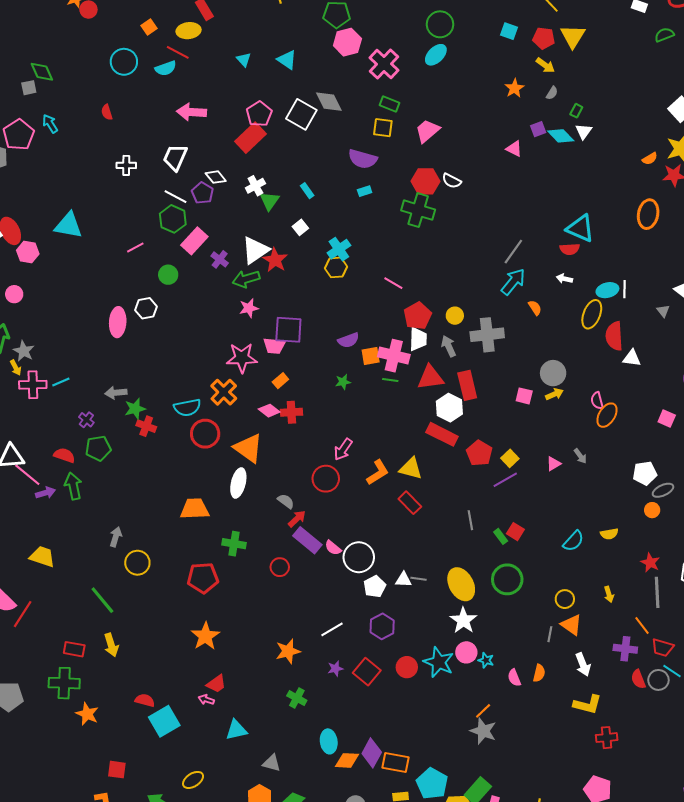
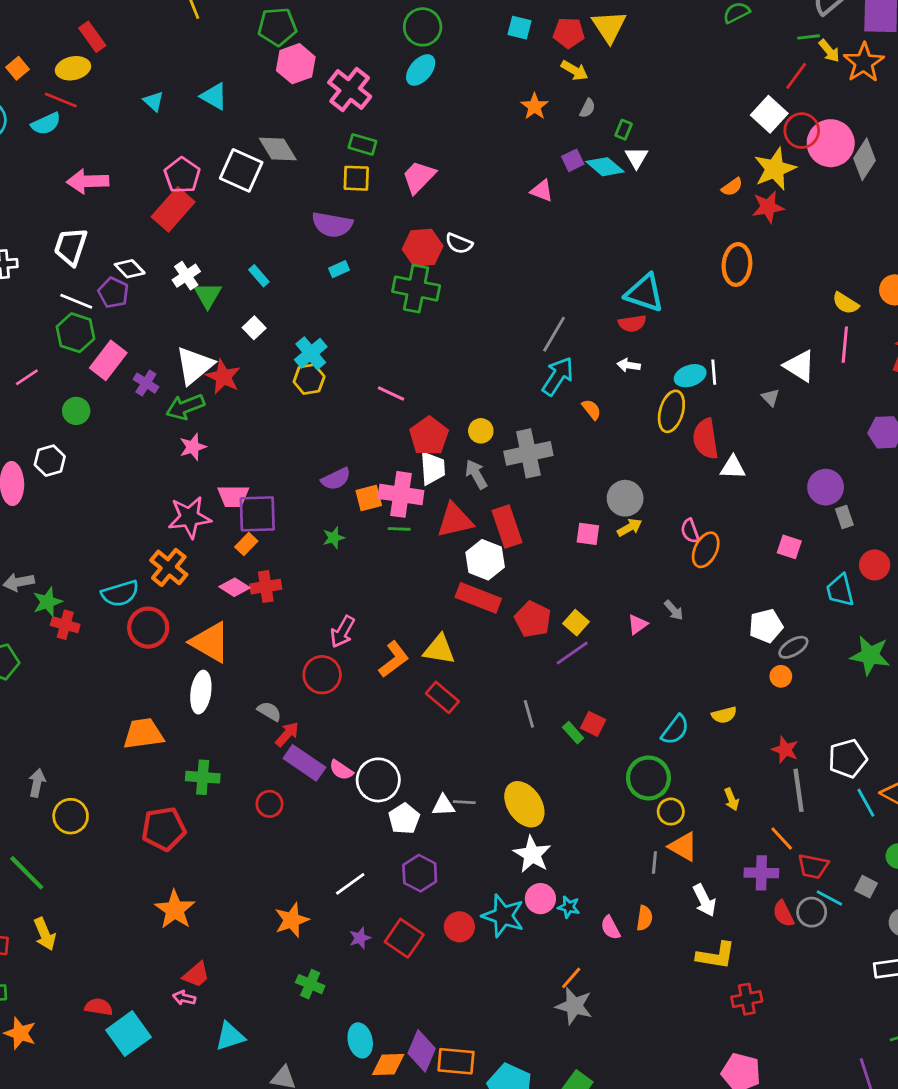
purple square: (288, 330) -> (257, 514), moved
green circle: (507, 579) -> (648, 778), moved

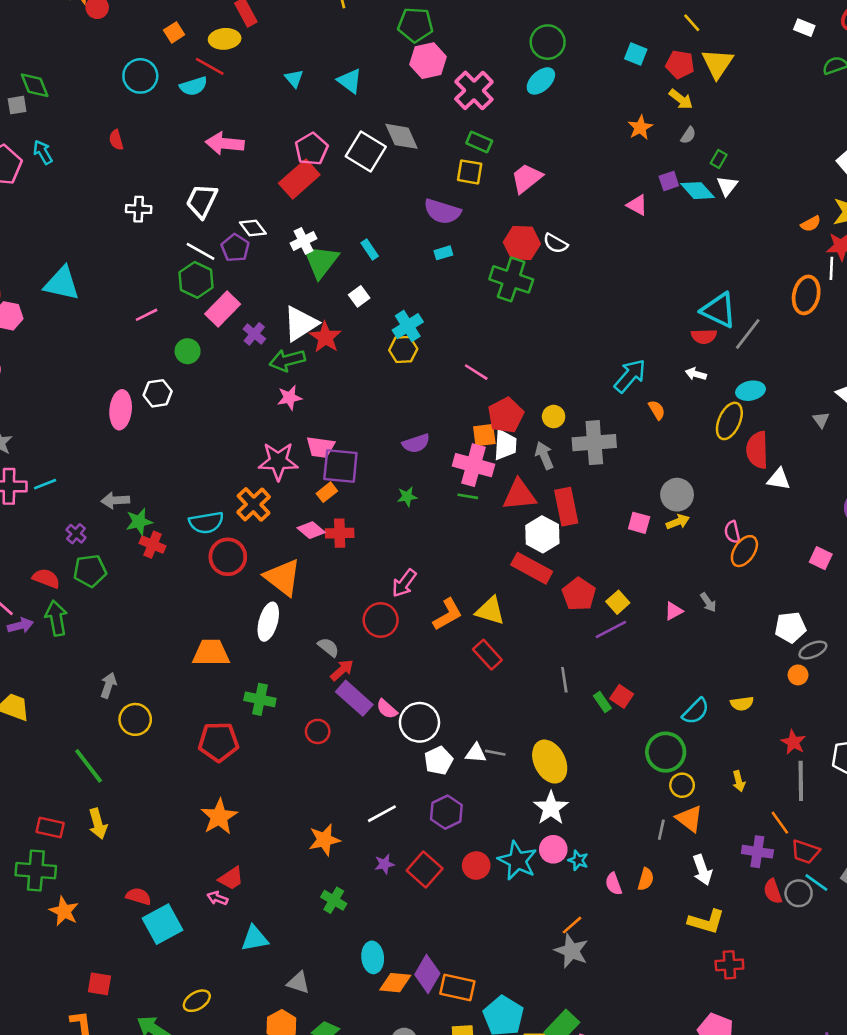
green triangle: (208, 295) -> (321, 261), size x1.4
gray line: (554, 334) -> (748, 334), moved
white line: (714, 372) -> (831, 268), moved
orange square: (369, 498) -> (484, 435), moved

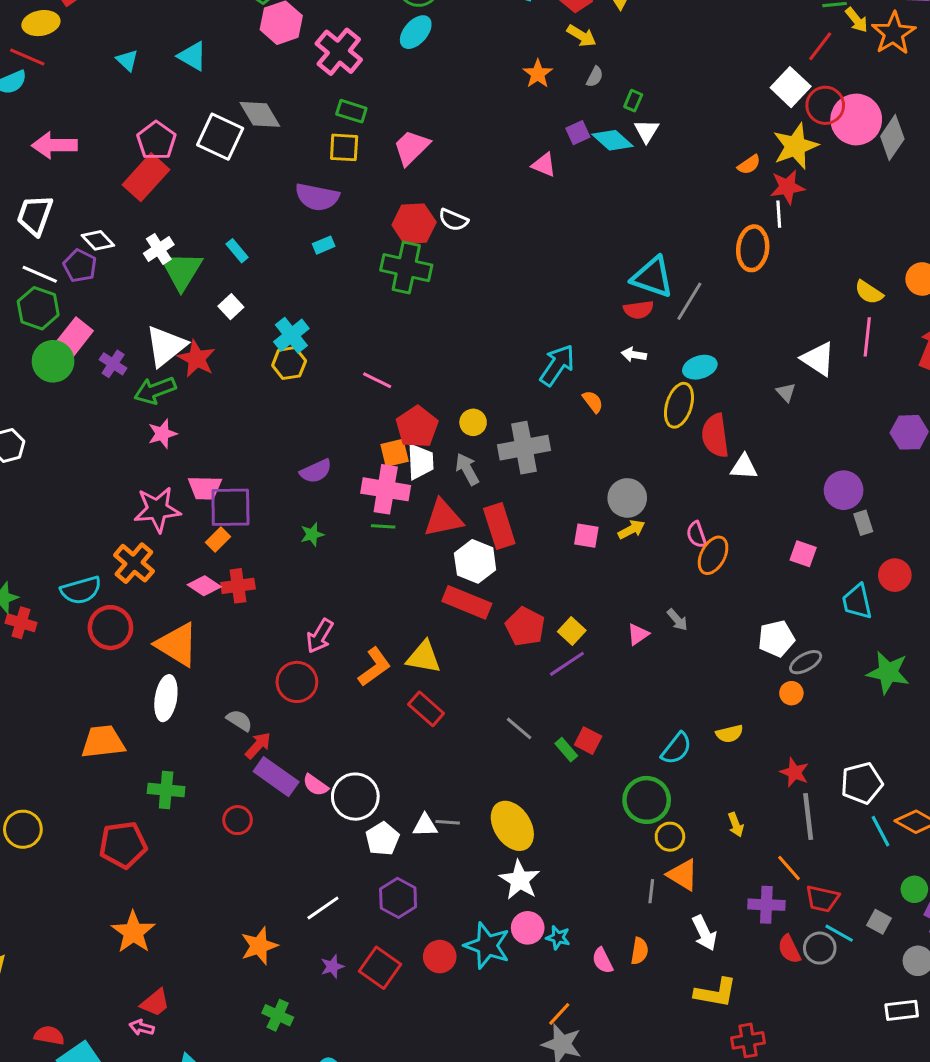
green circle: (188, 351) -> (53, 361), moved, size x1.4
gray line: (564, 680) -> (519, 728), turned -35

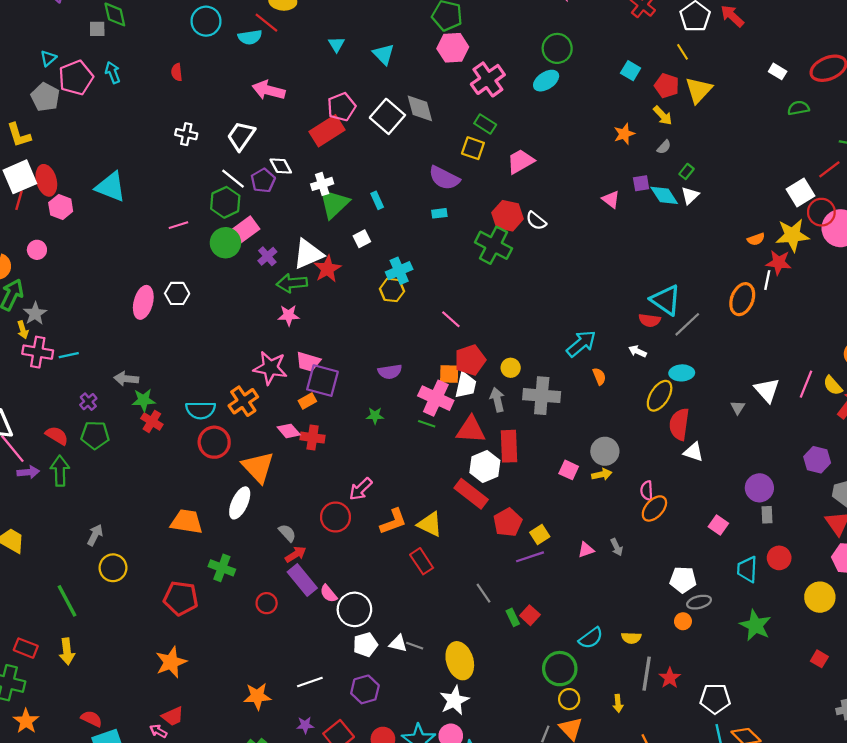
yellow semicircle: (869, 292) -> (833, 385), moved
gray line: (808, 816) -> (647, 674), moved

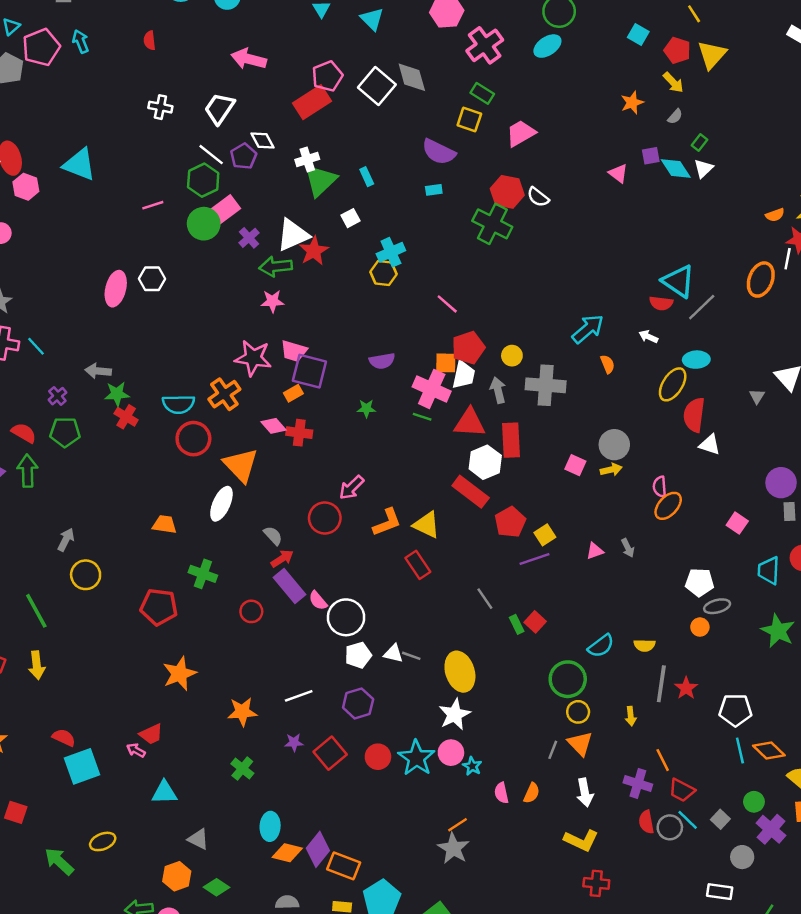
cyan line: (69, 355) -> (36, 346), turned 60
orange trapezoid: (187, 522) -> (164, 524), size x0.7
orange star: (171, 662) -> (179, 674), moved

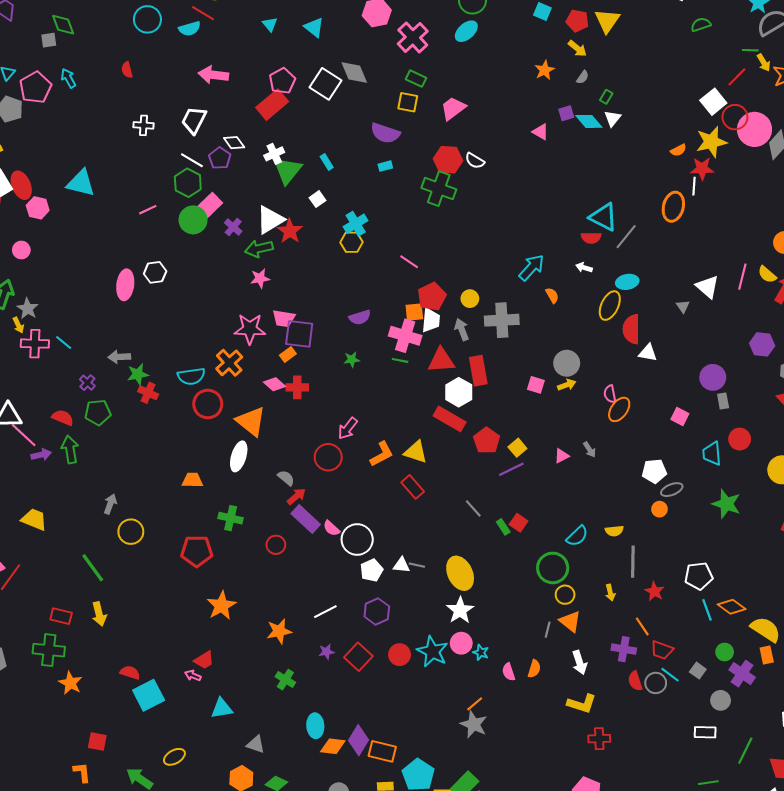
red star: (686, 688) -> (655, 591), moved

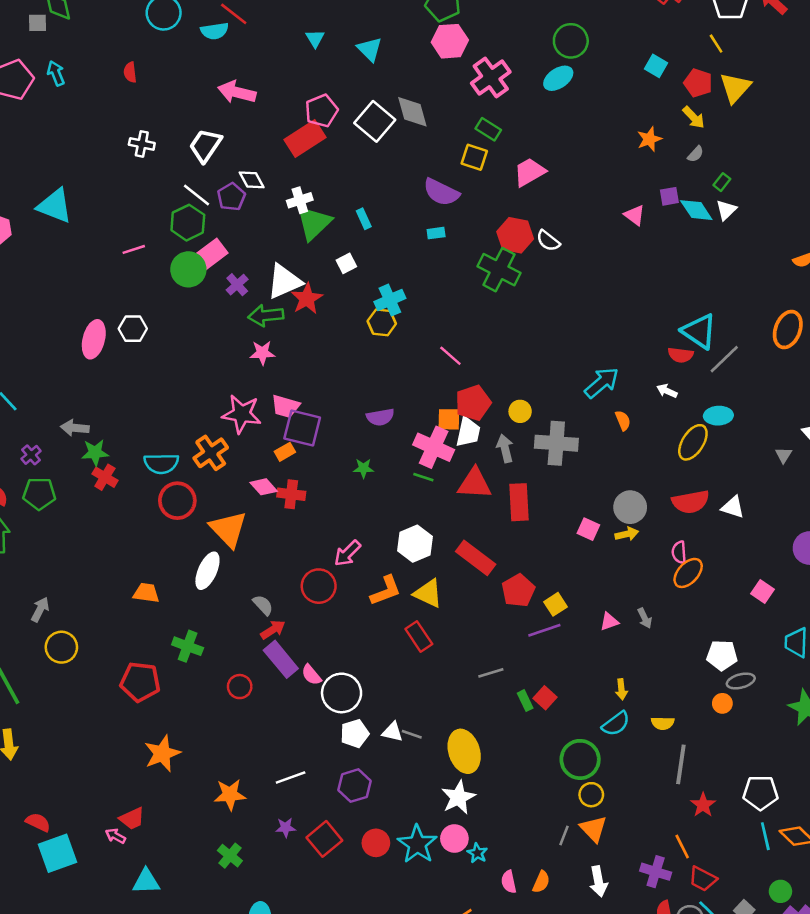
red semicircle: (631, 329) -> (691, 502), moved, turned -108
white hexagon: (459, 392) -> (415, 544), moved
gray line: (473, 508) -> (491, 673), turned -72
yellow arrow: (610, 593) -> (621, 689), moved

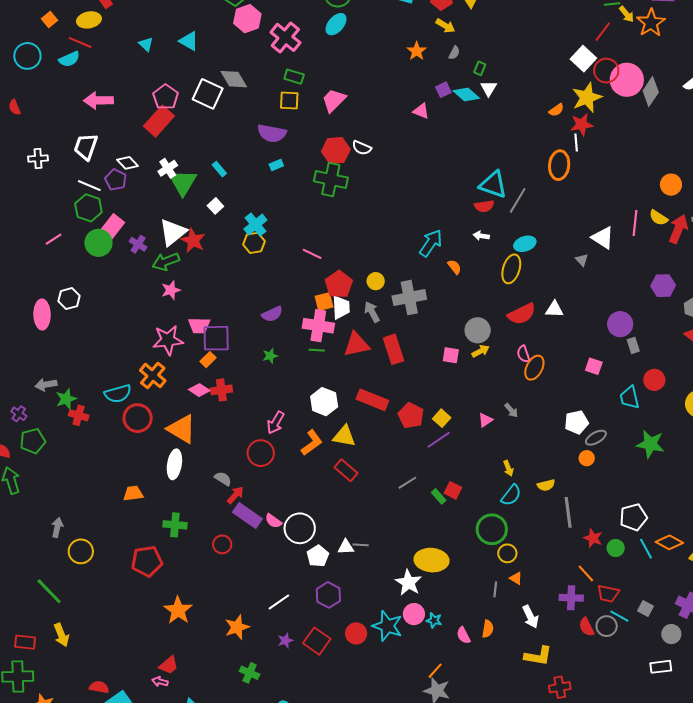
yellow ellipse: (464, 751) -> (432, 560), moved, turned -52
orange triangle: (593, 829) -> (516, 578), size x0.6
green circle: (780, 891) -> (616, 548), moved

